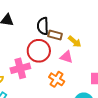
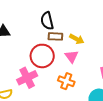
black semicircle: (43, 26) -> (47, 21), moved
pink triangle: (66, 57) -> (72, 56), turned 48

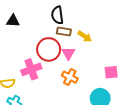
pink triangle: (72, 56) -> (68, 53), moved

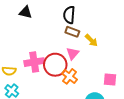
red circle: (49, 49) -> (55, 65), moved

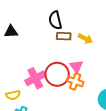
pink triangle: (73, 53) -> (76, 66), moved

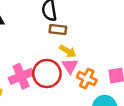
yellow arrow: (85, 39) -> (68, 51), moved
orange cross: (75, 81) -> (87, 79), moved

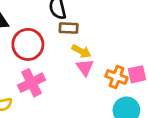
red circle: (47, 74) -> (28, 44), moved
orange cross: (87, 79) -> (117, 77), moved

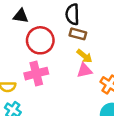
pink triangle: (85, 67) -> (84, 70), turned 42

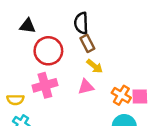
brown rectangle: (78, 34) -> (87, 43), turned 49
pink triangle: (84, 70) -> (86, 87), moved

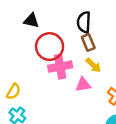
pink cross: (45, 85) -> (60, 67), moved
yellow semicircle: (15, 100) -> (13, 92), turned -63

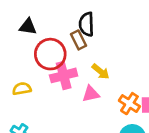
brown rectangle: (88, 42) -> (79, 40), moved
yellow semicircle: (13, 92) -> (22, 89), moved, turned -126

